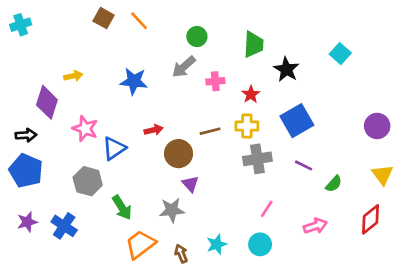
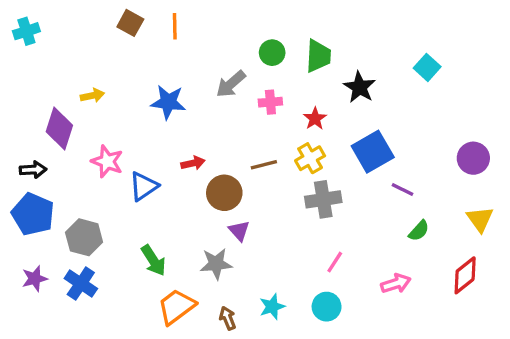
orange line: (139, 21) -> (175, 26), turned 42
green circle: (197, 37) -> (272, 53), moved
yellow cross: (247, 126) -> (310, 158), turned -30
purple line: (303, 165) -> (402, 190), moved
gray hexagon: (88, 181) -> (84, 237), moved

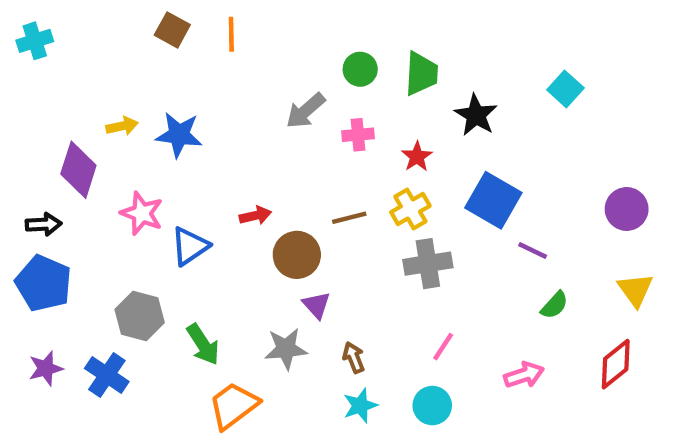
blue star: (168, 102) -> (179, 135), moved
blue square: (373, 152) -> (493, 200), turned -30
gray hexagon: (84, 237) -> (140, 316), moved
brown arrow: (228, 318) -> (354, 358), moved

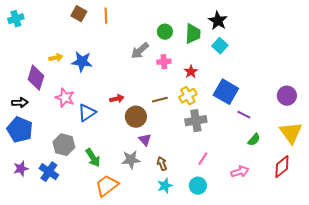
cyan square: (565, 89) -> (220, 46), moved
black star: (476, 115) -> (218, 21), moved
yellow triangle: (635, 290) -> (291, 133), size x1.4

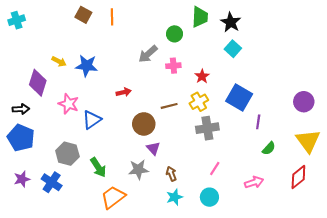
green trapezoid: (193, 34) -> (200, 17), moved
yellow arrow: (56, 58) -> (59, 61), turned 40
red arrow: (117, 99) -> (124, 92), moved
purple line: (244, 115) -> (258, 122), turned 72

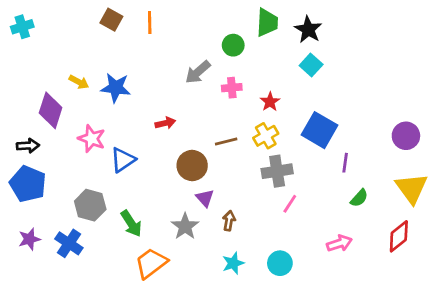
pink line: (215, 168) -> (290, 204), moved
gray star: (138, 170) -> (185, 226), turned -30
brown arrow: (171, 174) -> (229, 221), moved, turned 32

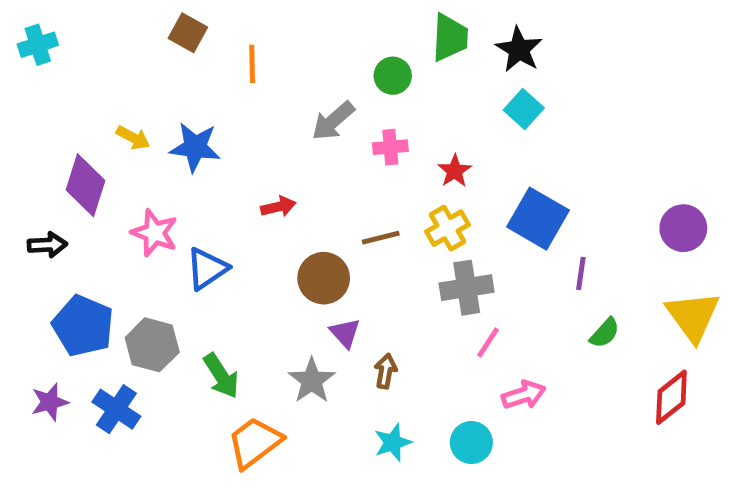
orange line: (150, 23) -> (252, 64), moved
blue pentagon: (28, 184) -> (83, 326), moved
pink arrow: (339, 243) -> (524, 395), moved

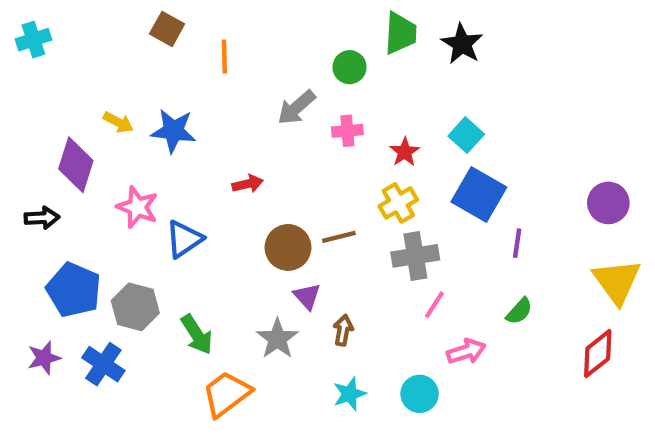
cyan square: (524, 109) -> (466, 135), moved
brown line: (381, 238) -> (339, 237), moved
green semicircle: (605, 333) -> (519, 311), moved

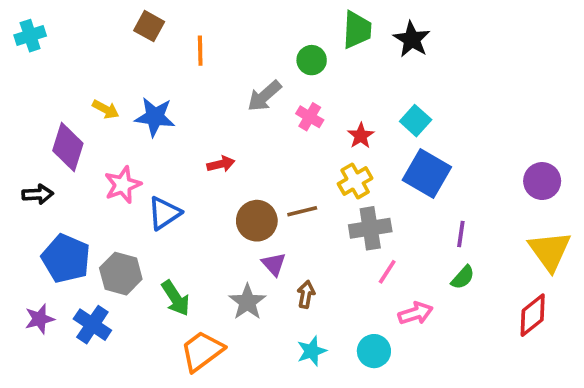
pink cross: (347, 131) -> (310, 117), turned 36
pink star: (137, 207) -> (123, 185), turned 30
purple line: (517, 243) -> (461, 234), moved

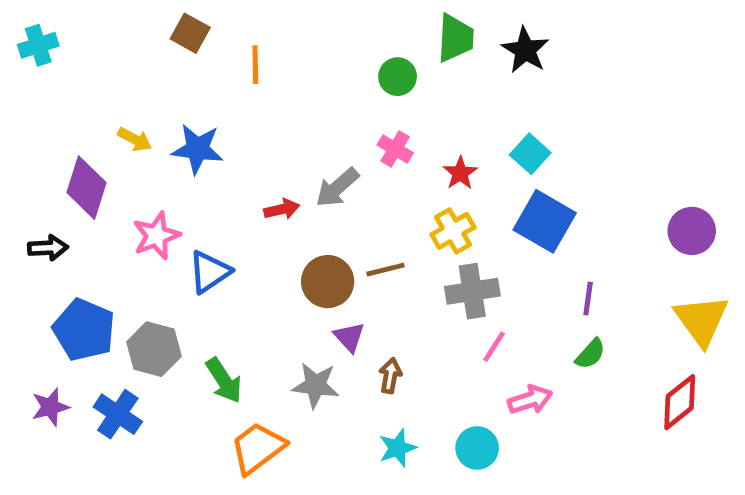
gray arrow: (264, 96) -> (337, 188), moved
gray star: (247, 302) -> (316, 385), turned -30

